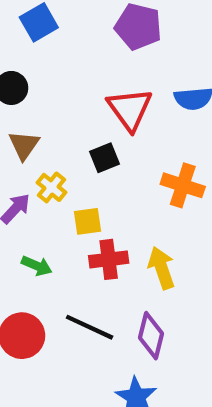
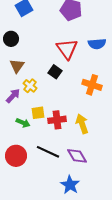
black square: (104, 158) -> (55, 72), turned -32
yellow square: (87, 221) -> (38, 113), moved
purple diamond: (151, 336) -> (77, 156), turned -45

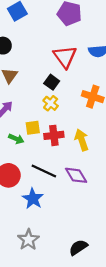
yellow cross: (30, 86) -> (51, 103), moved
blue star: (70, 185) -> (33, 199), moved

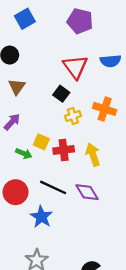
yellow cross: (51, 103) -> (73, 116), moved, turned 32
yellow square: (33, 128) -> (41, 142), turned 32

